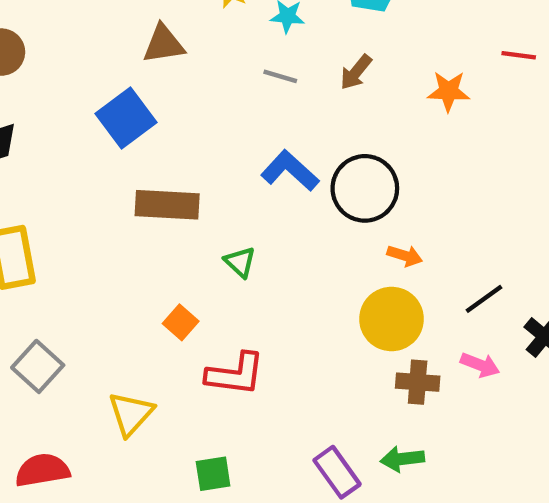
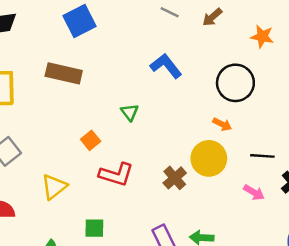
black circle: (365, 188) -> (235, 83), moved
brown rectangle: (167, 205) -> (64, 73), moved
black line: (484, 299) -> (262, 156), turned 30
brown cross: (418, 382) -> (175, 178), moved, turned 35

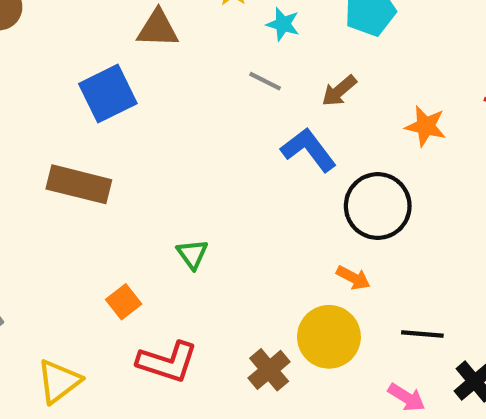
blue L-shape: (166, 66) -> (309, 150), moved

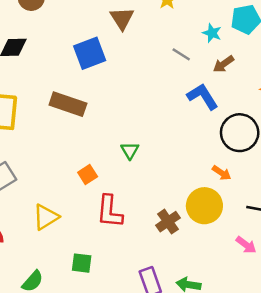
cyan star: (283, 24) -> (212, 33), moved
brown triangle: (158, 29) -> (122, 18), turned 50
red L-shape: (167, 362) -> (110, 212), turned 72

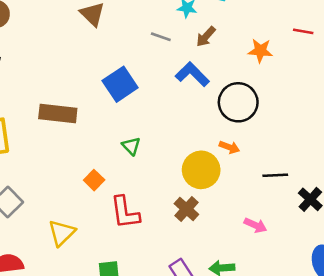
blue square: (90, 53) -> (120, 84), moved
yellow circle: (204, 206) -> (201, 170), moved
pink arrow: (246, 245) -> (255, 225), moved

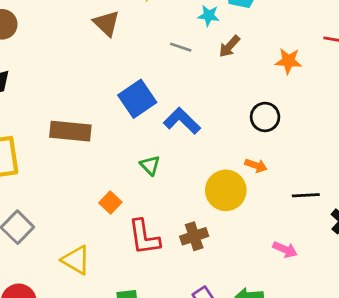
blue L-shape: (192, 74) -> (182, 121), moved
black circle: (238, 102) -> (265, 117), size x0.7
brown cross: (186, 209) -> (194, 236), moved, turned 30
yellow triangle: (62, 233) -> (76, 260), turned -44

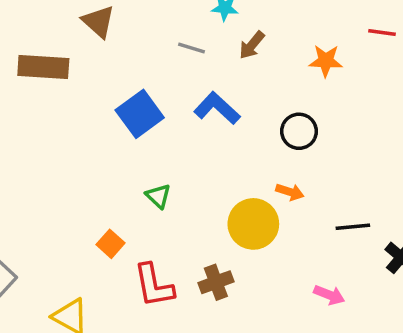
blue L-shape: (182, 121) -> (217, 108), moved
brown rectangle: (70, 131) -> (43, 67), moved

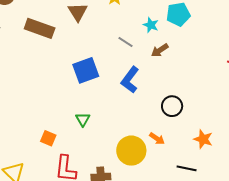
orange star: (326, 61) -> (203, 139), moved
blue L-shape: (217, 108) -> (130, 80), turned -112
orange square: (111, 244) -> (48, 138), turned -35

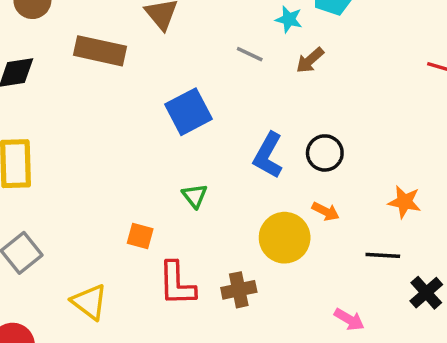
blue L-shape: (130, 80) -> (268, 155), moved
black circle: (172, 106) -> (325, 153), moved

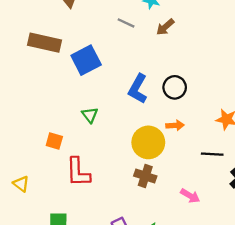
brown rectangle: (100, 51) -> (44, 43), moved
orange arrow: (326, 211) -> (175, 125), turned -30
brown cross: (239, 290) -> (145, 176), moved, turned 30
yellow triangle: (89, 302) -> (21, 184), size x0.7

